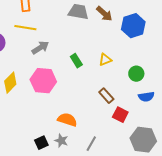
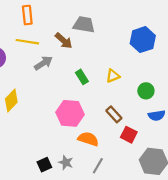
brown arrow: (104, 14) -> (64, 41), moved
pink hexagon: (43, 81) -> (70, 113), moved
orange semicircle: (67, 120) -> (88, 139), moved

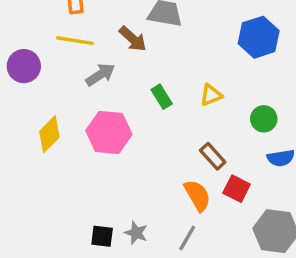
pink hexagon: (70, 113) -> (109, 132), moved
orange semicircle: (88, 139) -> (197, 195), moved, turned 42
black square: (44, 165) -> (102, 236), turned 32

